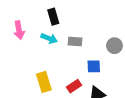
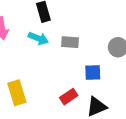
yellow rectangle: (44, 82) -> (17, 93), moved

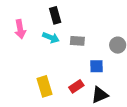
yellow rectangle: (17, 93) -> (45, 86), moved

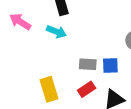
pink arrow: (20, 29) -> (20, 22), turned 132
gray rectangle: (77, 41) -> (88, 64), moved

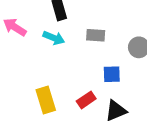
gray rectangle: (88, 64) -> (96, 35), moved

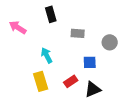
cyan arrow: (54, 38) -> (47, 55), moved, turned -140

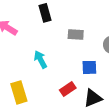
yellow rectangle: (41, 81) -> (19, 92), moved

